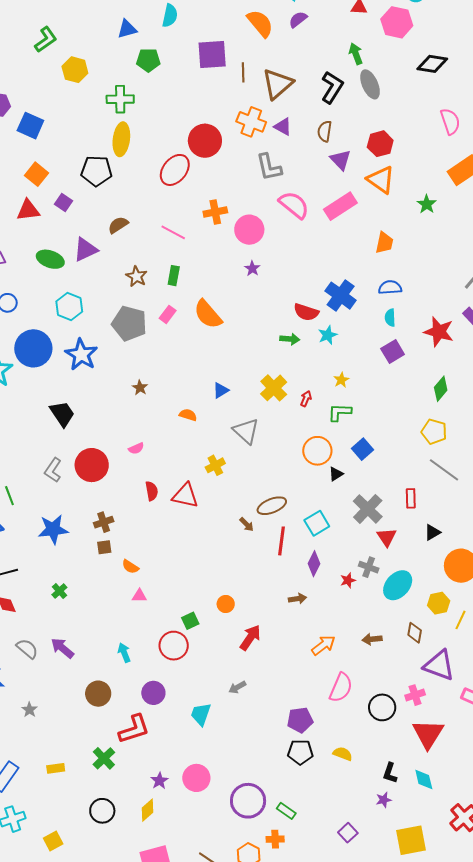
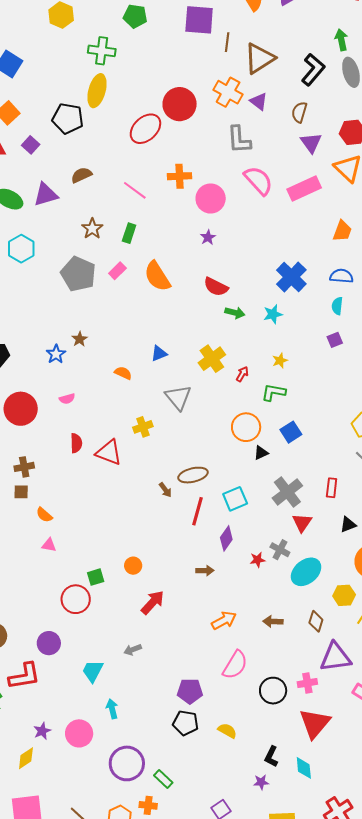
red semicircle: (306, 312) -> (216, 287), moved
purple square: (393, 352) -> (335, 340), size x0.7
blue star: (81, 355) -> (56, 354), moved, size x0.6
cyan arrow: (124, 653) -> (112, 709), moved
purple triangle: (439, 665) -> (335, 657), turned -36

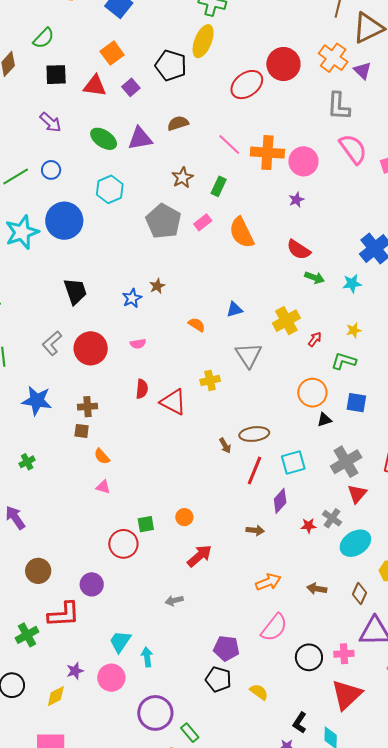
orange cross: (179, 176) -> (267, 153), moved, size x1.4
blue square: (291, 432) -> (356, 403), turned 35
cyan trapezoid: (93, 671) -> (120, 642), moved

